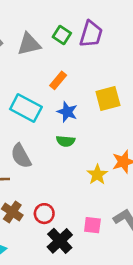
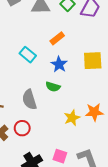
cyan rectangle: (26, 108) -> (28, 55), size x0.7
gray semicircle: (21, 156) -> (29, 100), moved
red circle: (44, 214) -> (22, 128), moved

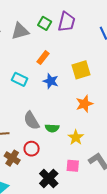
green semicircle: (53, 87) -> (52, 128), moved
orange star: (94, 112) -> (84, 104), moved
yellow star: (72, 118) -> (76, 137), moved

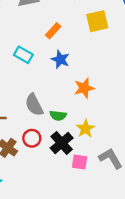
yellow square: (81, 70) -> (97, 21), moved
orange star: (84, 104) -> (84, 88), moved
black cross: (49, 178) -> (62, 143), moved

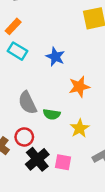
orange rectangle: (53, 31) -> (13, 26), moved
black cross: (62, 143) -> (37, 159), moved
pink square: (80, 162) -> (63, 162), moved

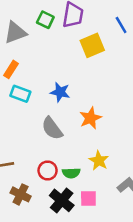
gray semicircle: (27, 103) -> (52, 128), moved
green semicircle: (52, 114) -> (71, 173), moved
red circle: (24, 137) -> (48, 170), moved

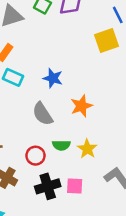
yellow square: (92, 45) -> (106, 40), moved
green semicircle: (71, 173) -> (61, 145), moved
black cross: (62, 200) -> (48, 186), turned 30

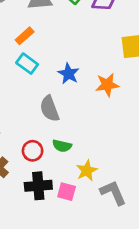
orange star: (81, 106) -> (107, 85), moved
yellow star: (87, 149) -> (87, 171), moved

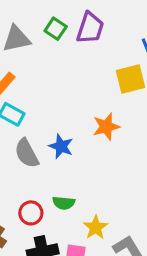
blue star: (69, 74) -> (61, 146), moved
gray semicircle: (50, 109) -> (27, 153), moved

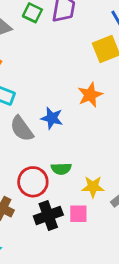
red circle: (31, 213) -> (33, 182), size x1.4
yellow star: (96, 227) -> (93, 187), turned -30

